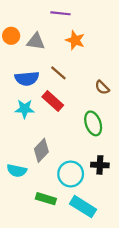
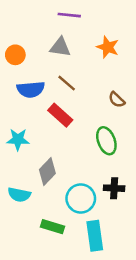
orange circle: (11, 36) -> (15, 55), moved
orange star: (75, 40) -> (108, 47), moved
gray triangle: (36, 41) -> (60, 47), moved
cyan star: (25, 109) -> (18, 139), moved
cyan rectangle: (83, 207) -> (95, 236), turned 50

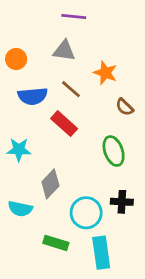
orange star: (108, 47) -> (105, 73), moved

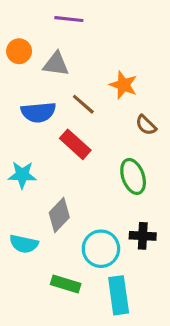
purple line: (74, 16) -> (69, 19), moved
gray triangle: (64, 51) -> (56, 64), moved
orange circle: (16, 59) -> (19, 51), moved

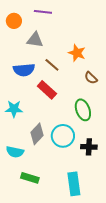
orange circle: (19, 51) -> (14, 21), moved
cyan circle: (101, 249) -> (63, 136), moved
green rectangle: (66, 284) -> (30, 178), moved

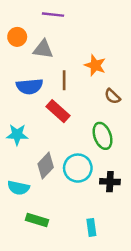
orange circle: (14, 21) -> (17, 37), moved
brown line: (52, 65) -> (64, 80), turned 49
cyan rectangle: (74, 184) -> (91, 227), size x0.6

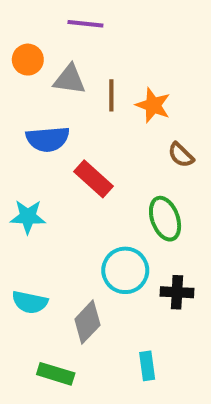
brown line: (64, 80) -> (111, 95), moved
gray diamond: (46, 166) -> (87, 322), moved
green rectangle: (37, 220) -> (56, 374), moved

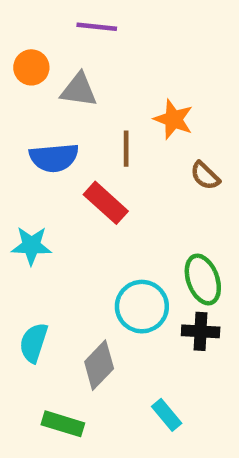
brown line: (111, 95) -> (126, 149), moved
green ellipse: (165, 219) -> (203, 279), moved
cyan semicircle: (30, 302) -> (34, 343), turned 96
cyan rectangle: (147, 366) -> (167, 415), turned -32

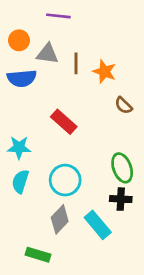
brown line: (126, 149) -> (76, 63), moved
blue semicircle: (54, 158) -> (22, 78), moved
cyan circle: (142, 307) -> (65, 180), moved
cyan semicircle: (34, 343) -> (20, 181), moved
cyan rectangle: (167, 415) -> (98, 225), moved, size x1.5

